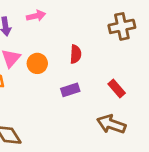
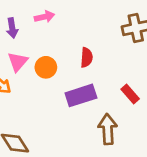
purple rectangle: (70, 90) -> (81, 95), size x1.5
brown arrow: (111, 124) -> (108, 129), moved, turned 68

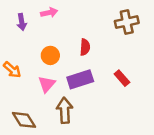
pink triangle: (18, 62) -> (47, 84), moved
brown arrow: (108, 129) -> (65, 110), moved

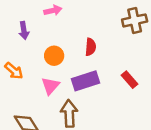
purple arrow: (22, 22) -> (24, 31), moved

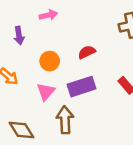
red semicircle: (91, 47) -> (87, 52), turned -120

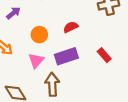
purple arrow: (19, 36) -> (13, 13), turned -120

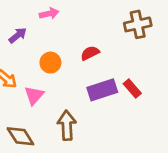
purple rectangle: (66, 56) -> (102, 90), moved
pink triangle: (36, 61) -> (34, 95), moved

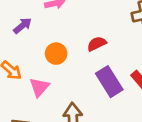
purple rectangle: (102, 90) -> (109, 82), turned 76

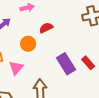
red semicircle: (97, 44) -> (46, 28), moved

